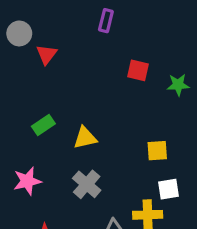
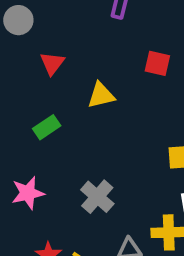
red triangle: (47, 54) -> (52, 63), moved
yellow triangle: (85, 138) -> (101, 95), moved

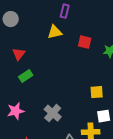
red triangle: (52, 63) -> (19, 54), moved
yellow triangle: (101, 95) -> (55, 32), moved

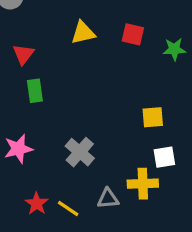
yellow triangle: (55, 32) -> (83, 33), moved
green rectangle: (26, 76) -> (35, 91), turned -64

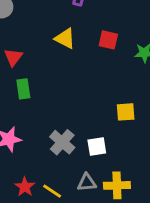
yellow triangle: (83, 33) -> (65, 38), turned 40
white square: (164, 157) -> (97, 147), moved
yellow cross: (143, 184) -> (117, 185), moved

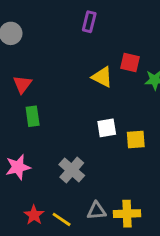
yellow triangle: (65, 38) -> (102, 77), moved
red square: (108, 40) -> (130, 62), moved
white square: (97, 147) -> (107, 128), moved

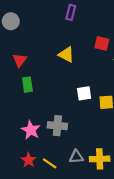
yellow triangle: (102, 77) -> (66, 55), moved
pink star: (18, 167) -> (31, 130), moved, turned -30
gray cross: (72, 170) -> (57, 126), turned -36

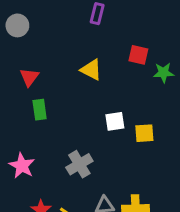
gray cross: (57, 126) -> (79, 164), turned -36
pink star: (31, 130) -> (22, 166), moved

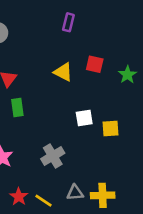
red square: (138, 55) -> (95, 64), moved
green star: (164, 73) -> (127, 75), turned -30

